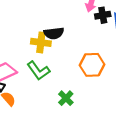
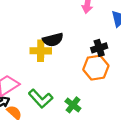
black cross: (103, 15) -> (99, 48), moved
green L-shape: (38, 71) -> (41, 99), moved

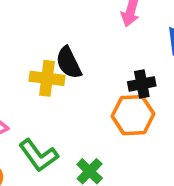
black semicircle: (53, 40) -> (69, 63), turned 72

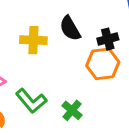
black semicircle: (69, 63) -> (70, 28), moved

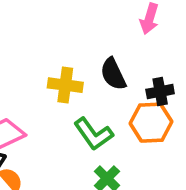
green L-shape: (31, 101) -> (93, 134), moved

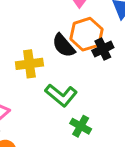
orange hexagon: (151, 123) -> (86, 34), moved

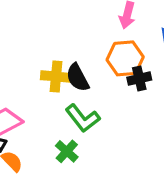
black semicircle: (64, 45) -> (78, 78), moved
green cross: (81, 126) -> (67, 151), moved

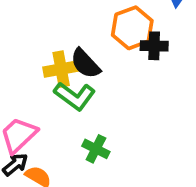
black cross: (139, 79) -> (154, 46), turned 30
green L-shape: (83, 118) -> (75, 96), moved

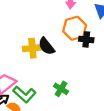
green L-shape: (75, 96) -> (24, 94), moved
green cross: (96, 149) -> (61, 89), moved

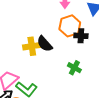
green cross: (61, 89) -> (74, 68), moved

